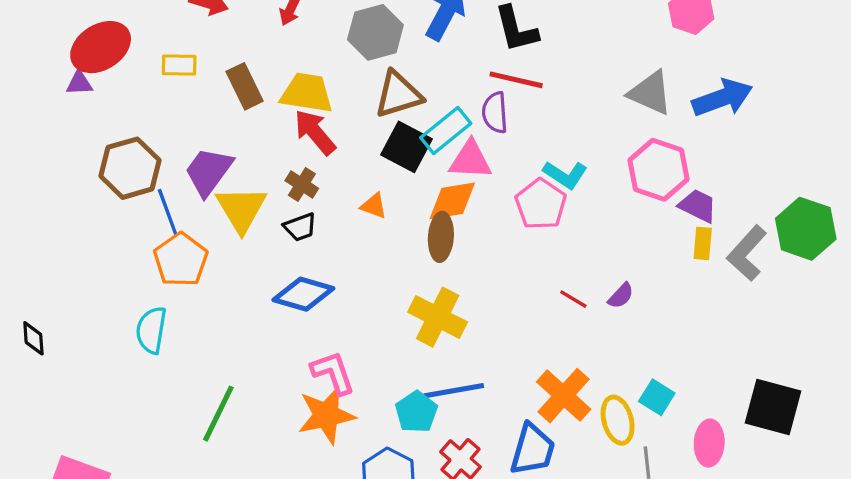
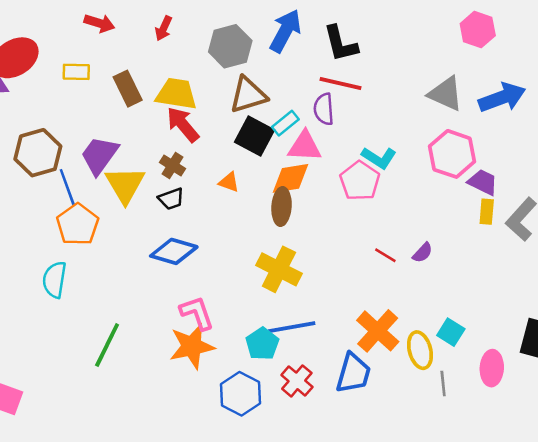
cyan rectangle: (446, 131) -> (285, 123), size x0.7

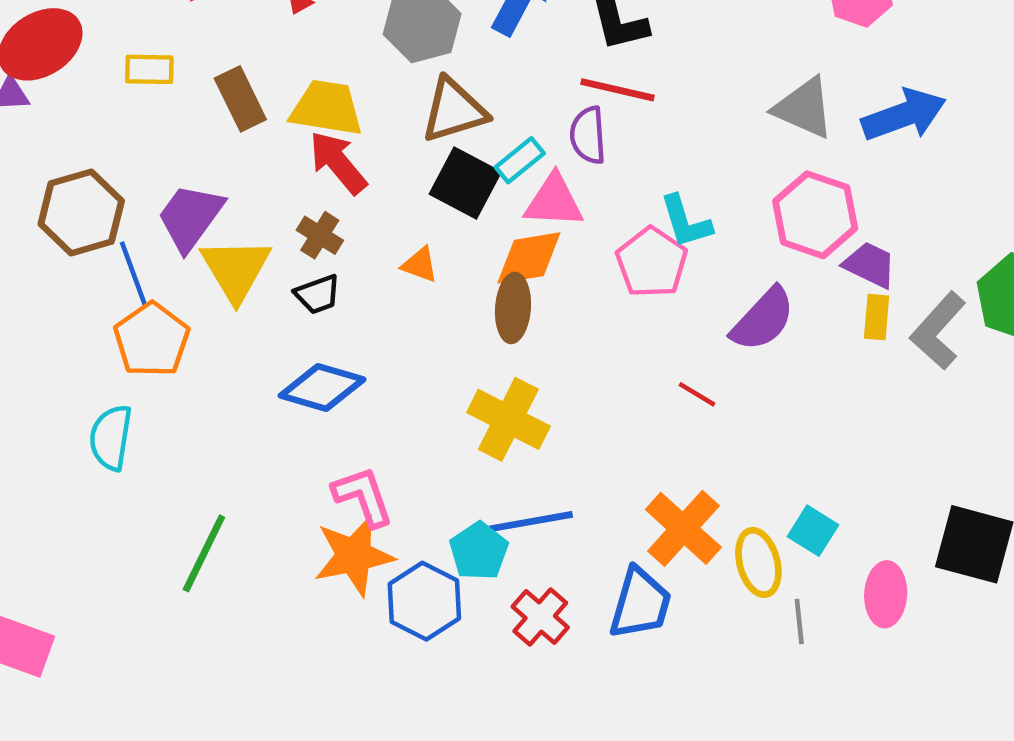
cyan L-shape: (379, 158) -> (686, 222), turned 40
purple semicircle: (423, 253) -> (763, 319), moved, size x1.8
blue hexagon: (240, 394) -> (424, 601), moved

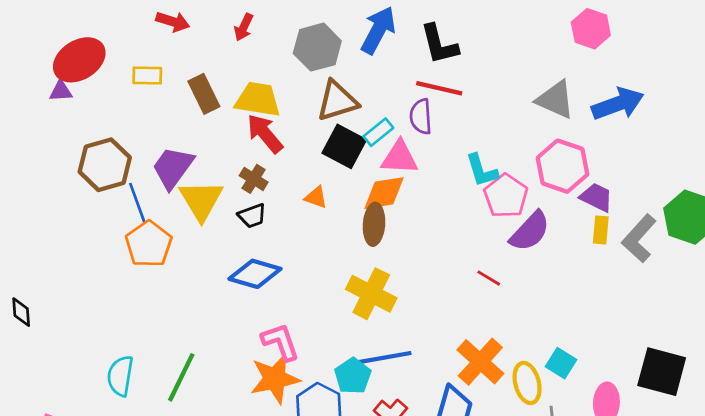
pink pentagon: (652, 263) -> (506, 196), moved
cyan semicircle: (111, 437) -> (120, 376), moved

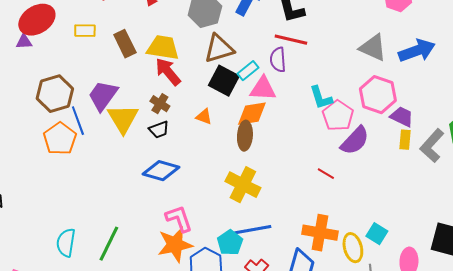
orange pentagon: (149, 244) -> (60, 139), moved
orange cross: (480, 362) -> (320, 233), turned -32

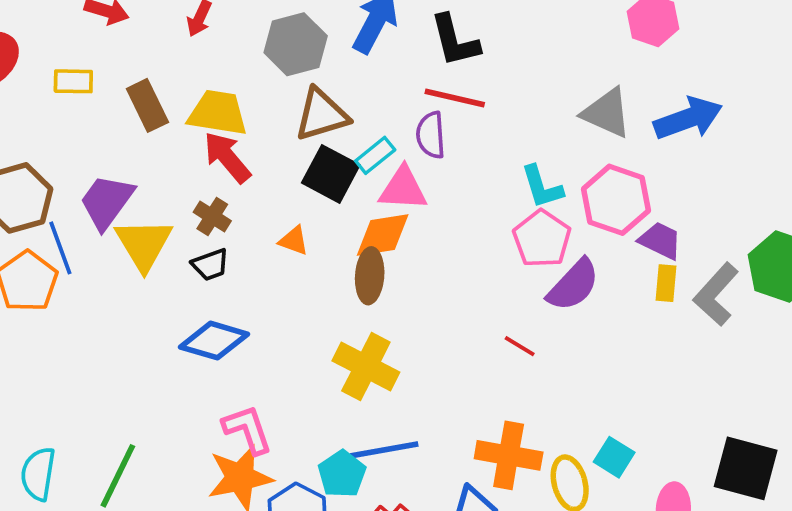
cyan L-shape: (321, 98) -> (542, 187), moved

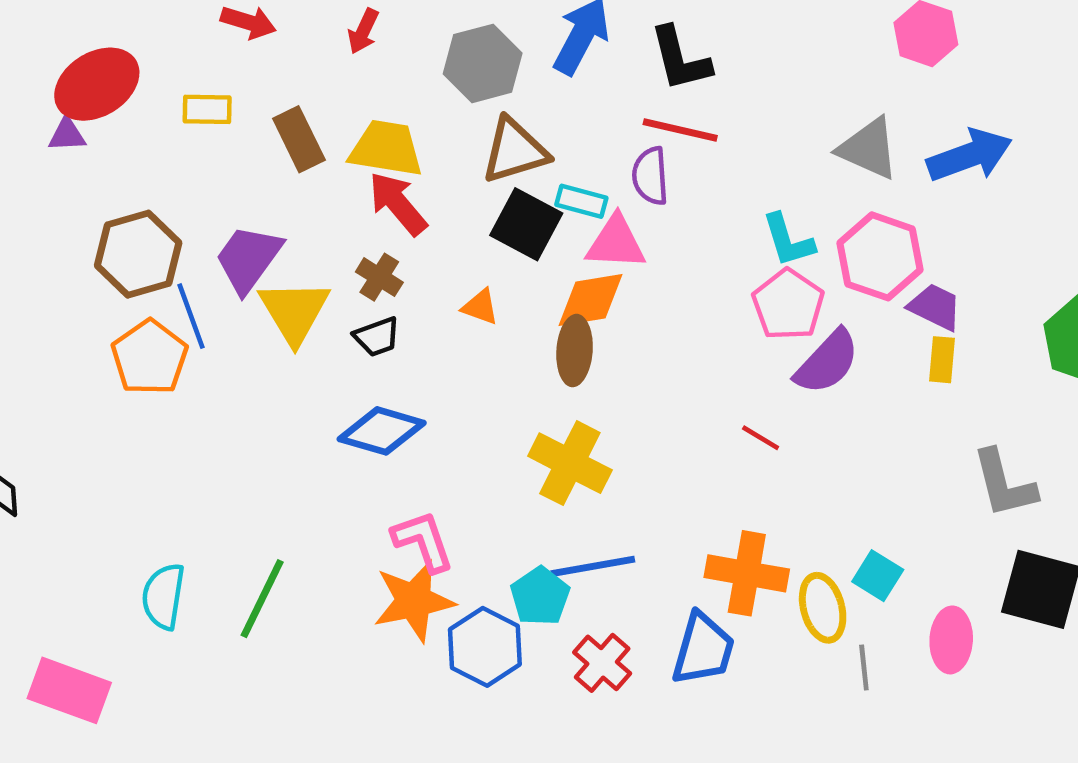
cyan rectangle: (375, 155) -> (581, 201), turned 54
gray L-shape: (716, 294) -> (1004, 484), moved, turned -56

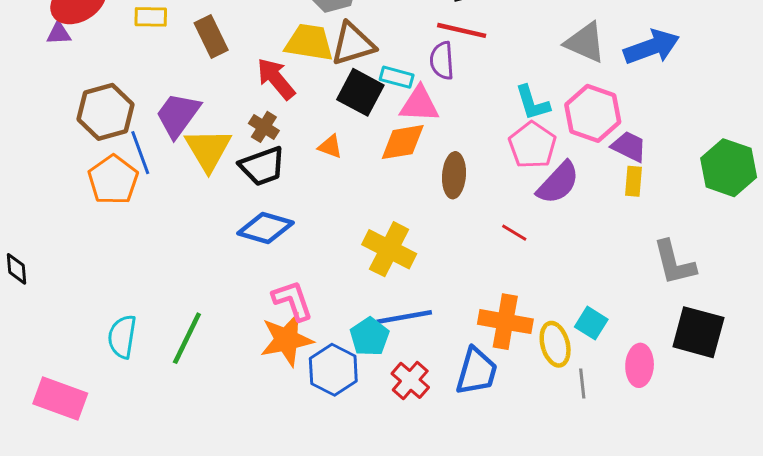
yellow trapezoid: (386, 148) -> (309, 42), moved
black trapezoid: (377, 337) -> (262, 166), size x1.5
brown ellipse: (575, 351) -> (454, 175), moved

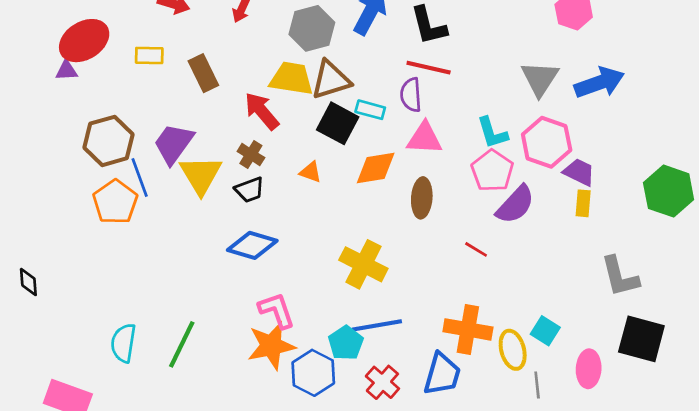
gray triangle: (585, 42) -> (540, 79), turned 39
pink triangle: (419, 104) -> (424, 138), moved
black trapezoid: (262, 166) -> (250, 190), size x0.7

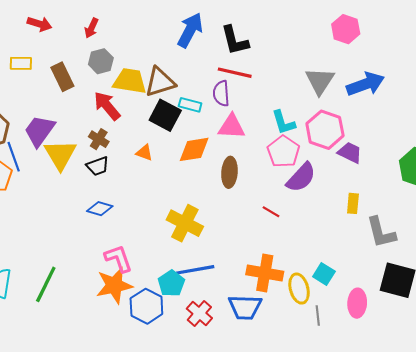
gray hexagon: (312, 28) -> (101, 61), moved, size x0.7
yellow rectangle: (583, 203) -> (353, 203), moved
blue diamond: (252, 245) -> (100, 209), size x0.7
blue trapezoid: (442, 374) -> (245, 307), turned 76

